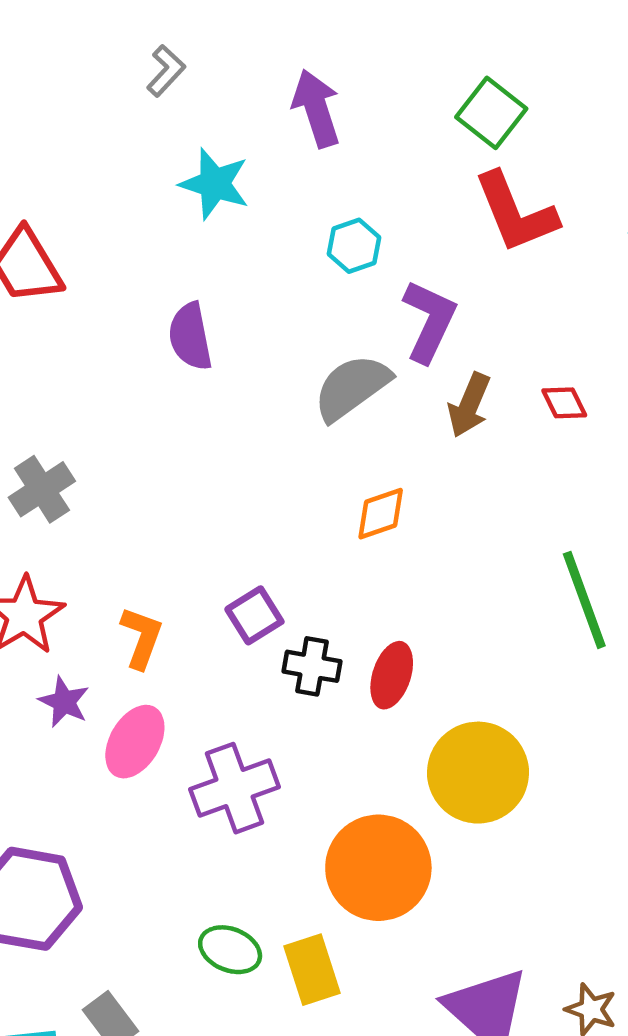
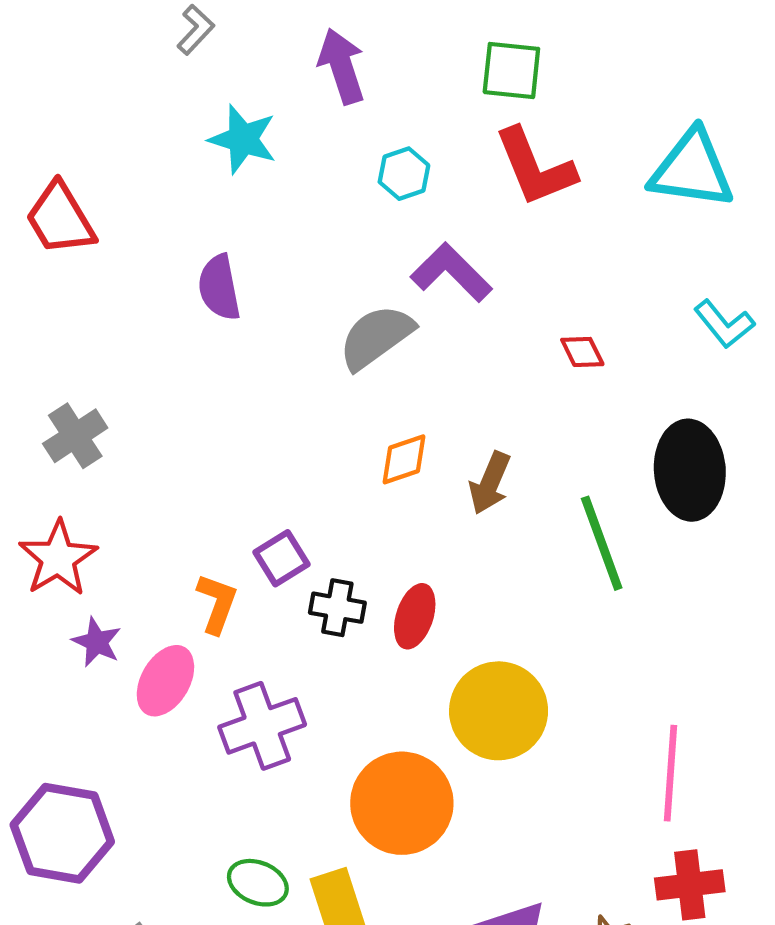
green square: (491, 113) -> (511, 70), turned -32
cyan hexagon: (354, 246) -> (404, 174), moved
purple L-shape: (429, 321) -> (451, 272), turned -70
brown arrow: (469, 405) -> (490, 483), moved
orange L-shape: (142, 638) -> (217, 603), moved

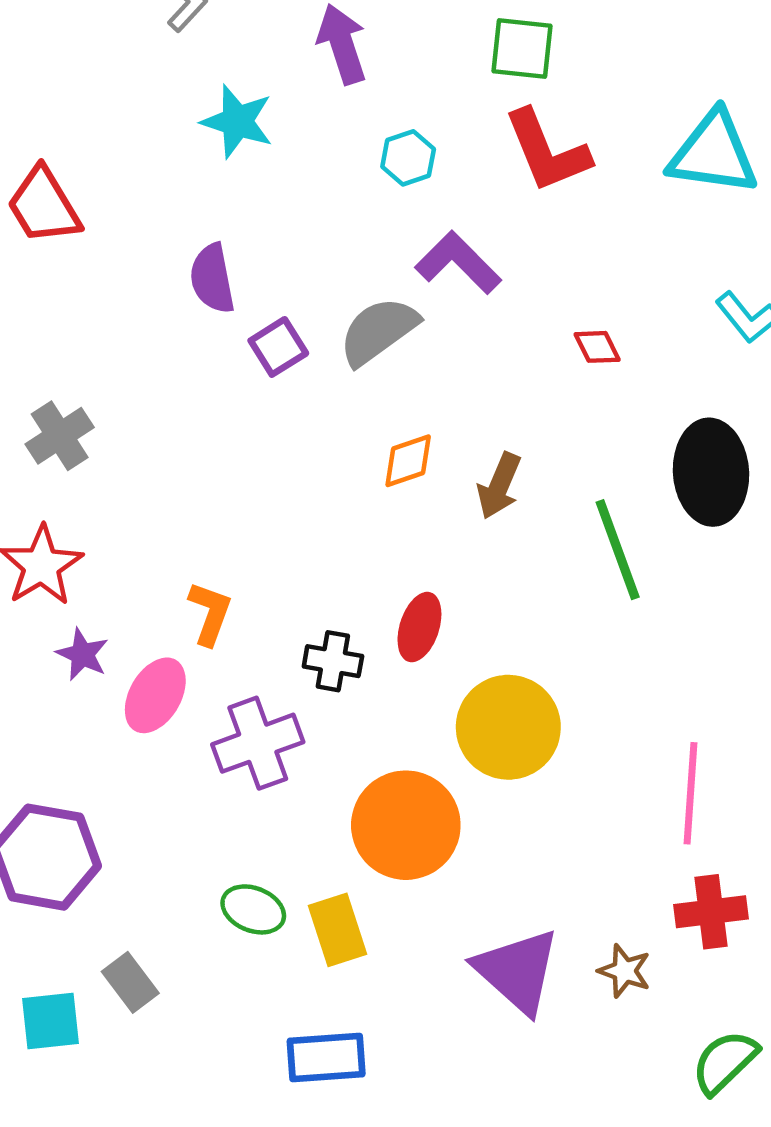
purple square: (281, 558) -> (278, 347), moved
black cross: (337, 608) -> (333, 661), moved

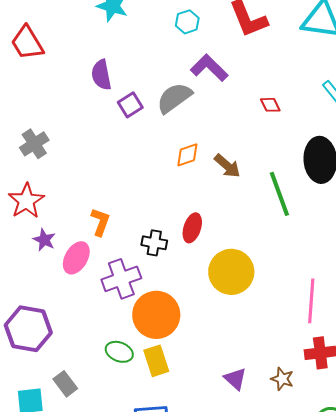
brown arrow: (499, 486) -> (227, 166), turned -72
orange circle: (406, 825) -> (156, 315), moved
purple triangle: (517, 971) -> (235, 379), size x0.6

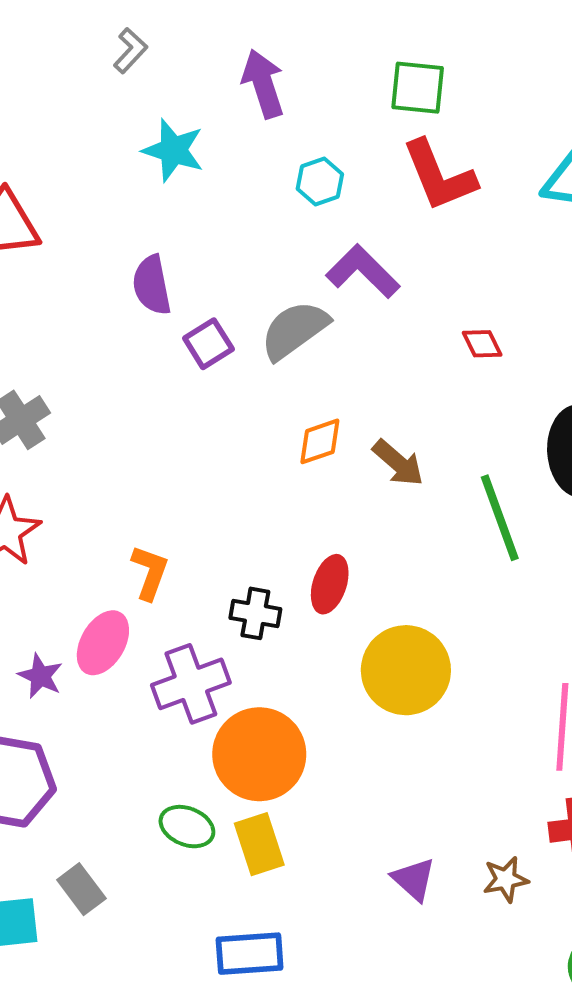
purple star: (44, 240) -> (40, 676), moved
brown star: (282, 379) -> (506, 879), turned -30

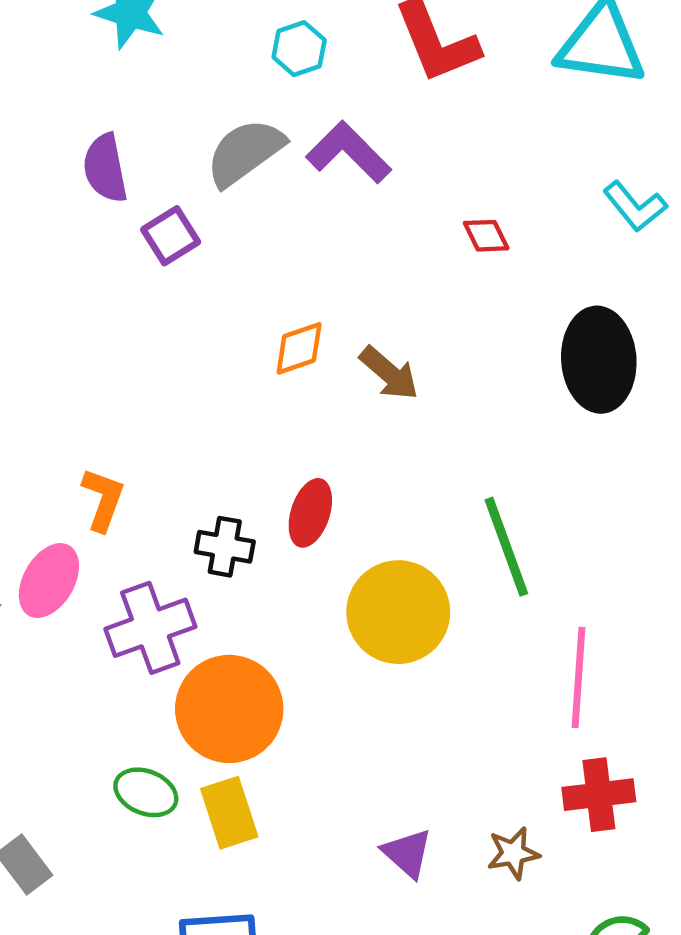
gray semicircle: (294, 330) -> (245, 152), moved
green line: (500, 518) -> (506, 547), moved

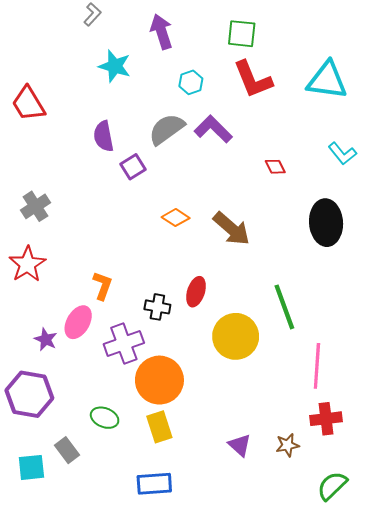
orange diamond: (299, 348) -> (176, 218), moved, turned 52
brown arrow: (389, 373) -> (232, 229), size x1.4
green ellipse: (146, 792) -> (105, 418), moved

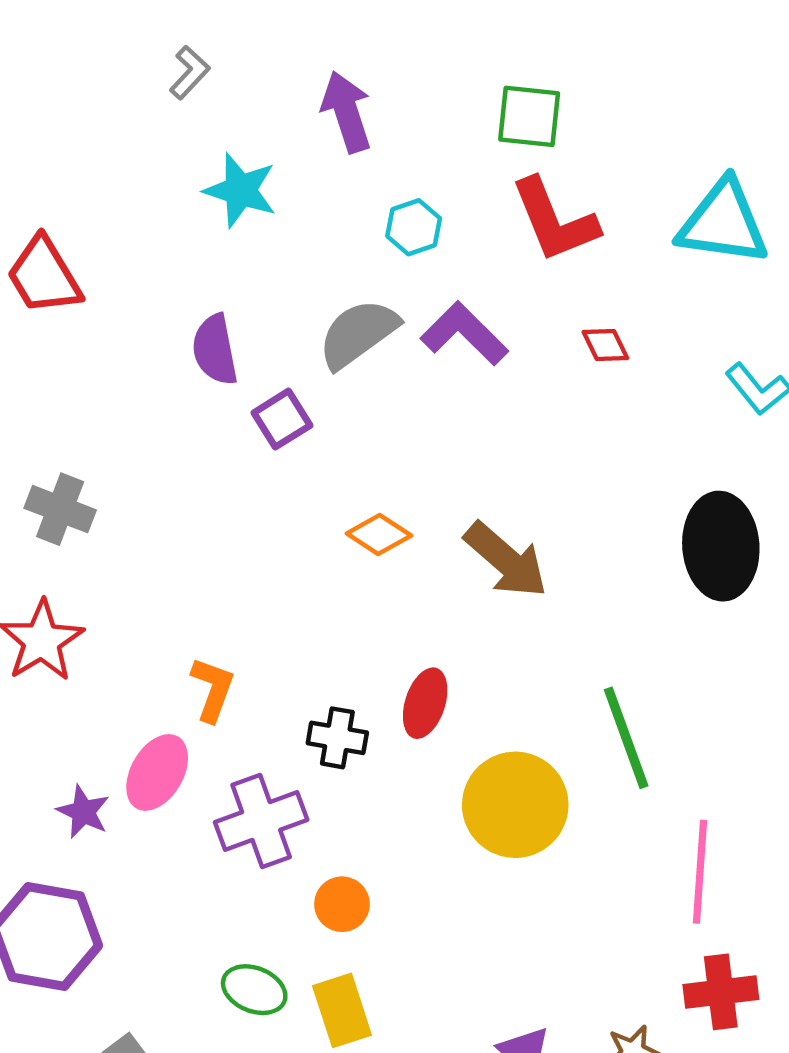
red diamond: (275, 167) -> (605, 345), moved
gray cross: (35, 206) -> (60, 509), turned -36
orange circle: (159, 380) -> (342, 904), size x0.5
green ellipse: (105, 418) -> (254, 990), moved

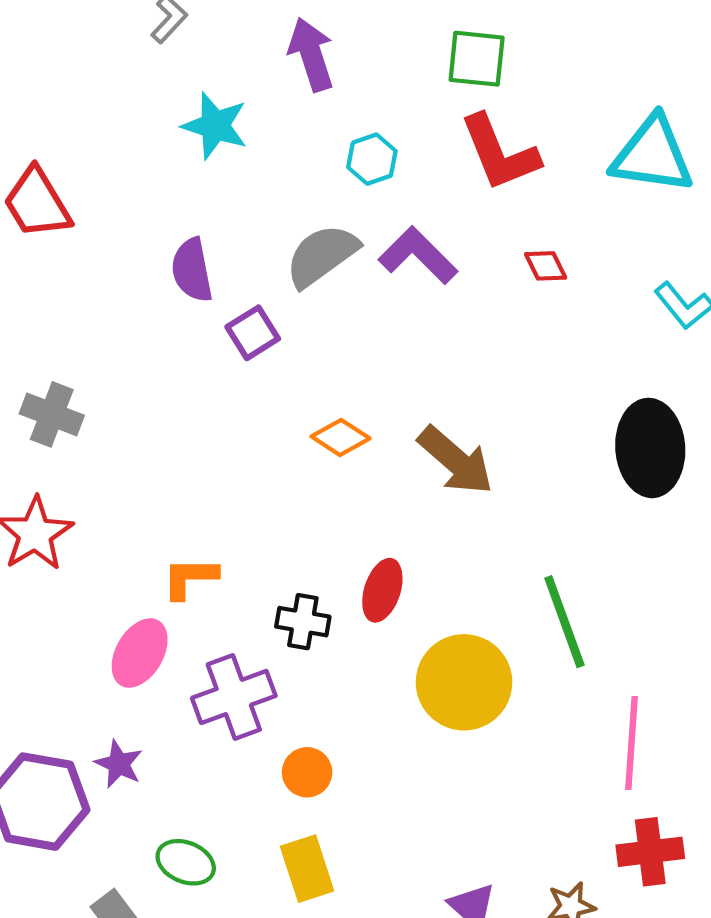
orange L-shape: (213, 689) -> (190, 578), turned -110
purple star: (83, 812) -> (119, 764), moved
green ellipse: (254, 990) -> (186, 862), moved

